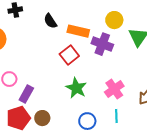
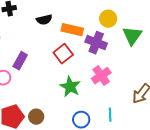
black semicircle: (50, 21) -> (44, 20), turned -70
pink cross: (114, 89) -> (101, 76), moved
purple rectangle: (26, 94) -> (20, 61), moved

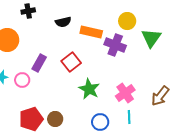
red square: (63, 54) -> (71, 62), moved
pink cross: (101, 76) -> (125, 93), moved

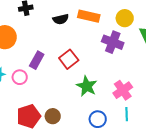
orange rectangle: (91, 32) -> (89, 16), moved

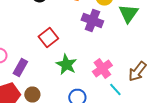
purple rectangle: (37, 60) -> (20, 68), moved
cyan line: (127, 114) -> (115, 90), moved, turned -40

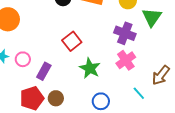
purple cross: (92, 20) -> (125, 33), moved
pink cross: (102, 68) -> (126, 60), moved

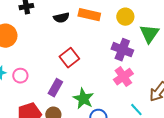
green star: (90, 68) -> (83, 99), moved
purple rectangle: (44, 71) -> (55, 88), moved

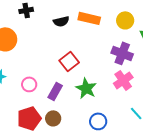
pink circle: (20, 76) -> (29, 84), moved
green star: (83, 99) -> (86, 88), moved

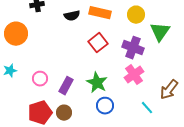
red square: (69, 61) -> (98, 43), moved
blue circle: (98, 121) -> (105, 106), moved

